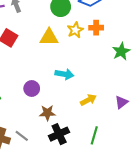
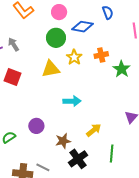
orange cross: (96, 28) -> (101, 55), moved
purple circle: (32, 88) -> (36, 126), moved
yellow arrow: (88, 100) -> (94, 130), moved

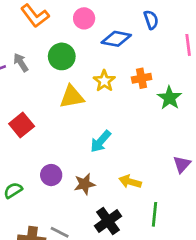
green circle: (56, 38) -> (62, 56), moved
red square: (13, 77) -> (22, 125), moved, turned 30
cyan arrow: (72, 101) -> (101, 141), turned 132
yellow arrow: (94, 130) -> (130, 182), turned -126
brown star: (63, 141) -> (85, 184), moved

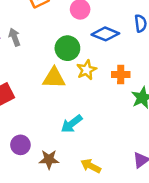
green circle: (62, 56) -> (67, 48), moved

